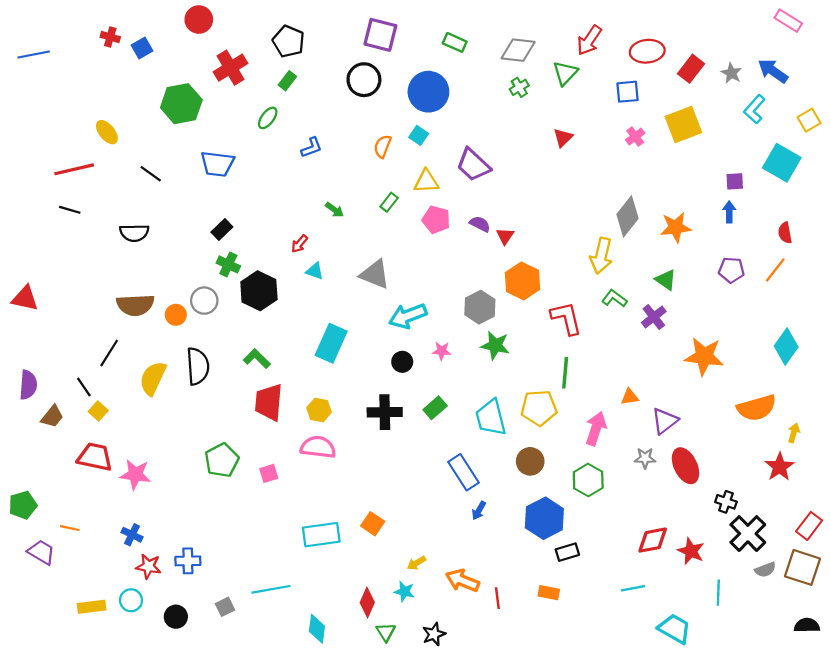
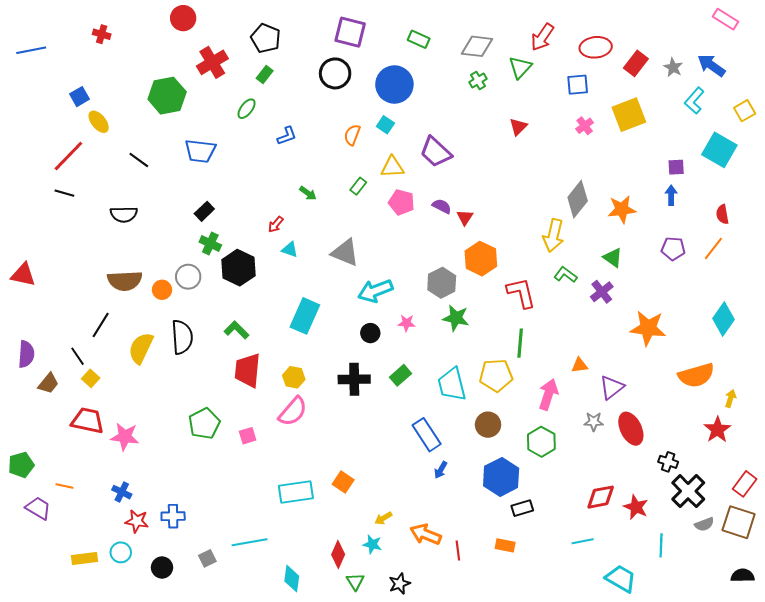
blue square: (142, 48) -> (79, 97), moved
red line: (74, 169) -> (68, 156), turned -33
pink semicircle: (318, 447) -> (293, 412), turned 124

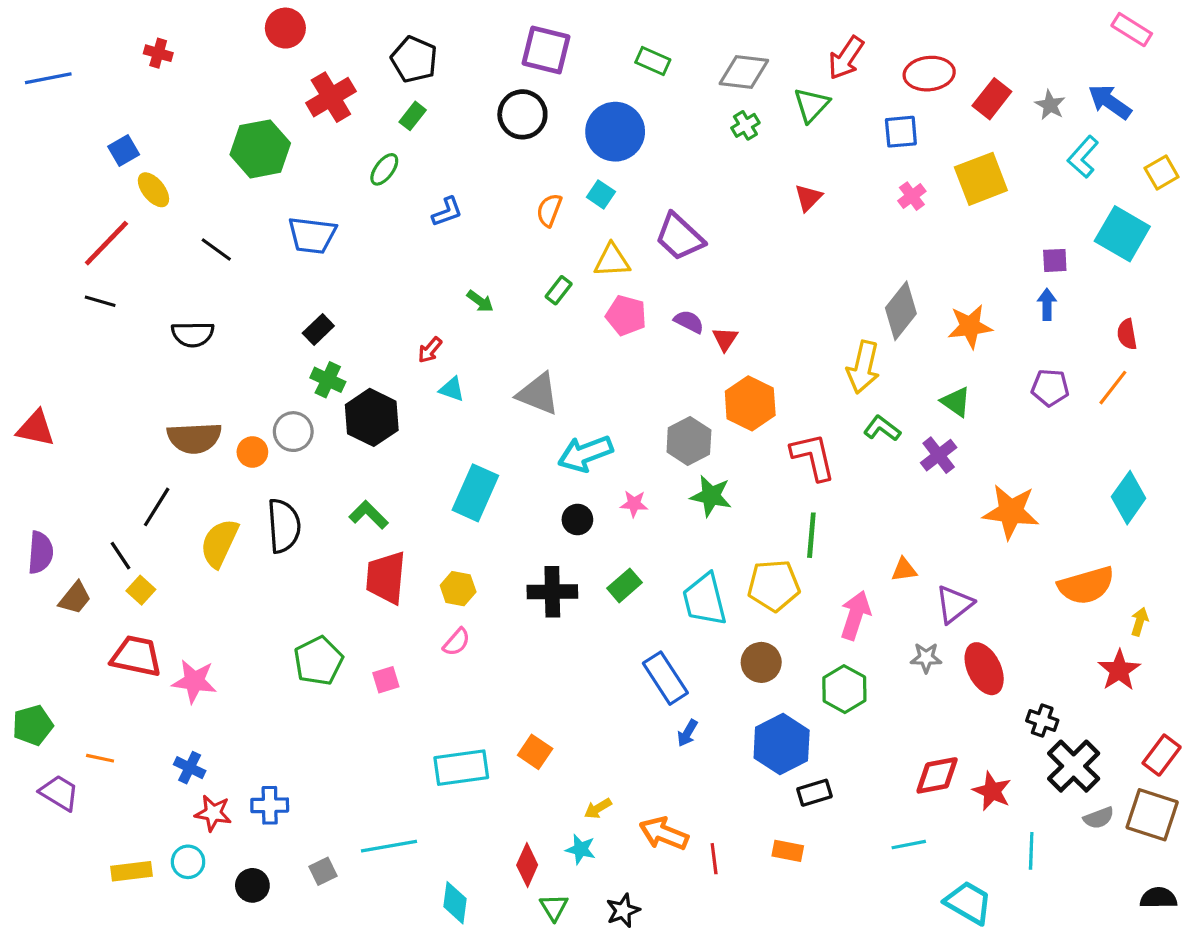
pink semicircle: (293, 412) -> (457, 642), size x0.6

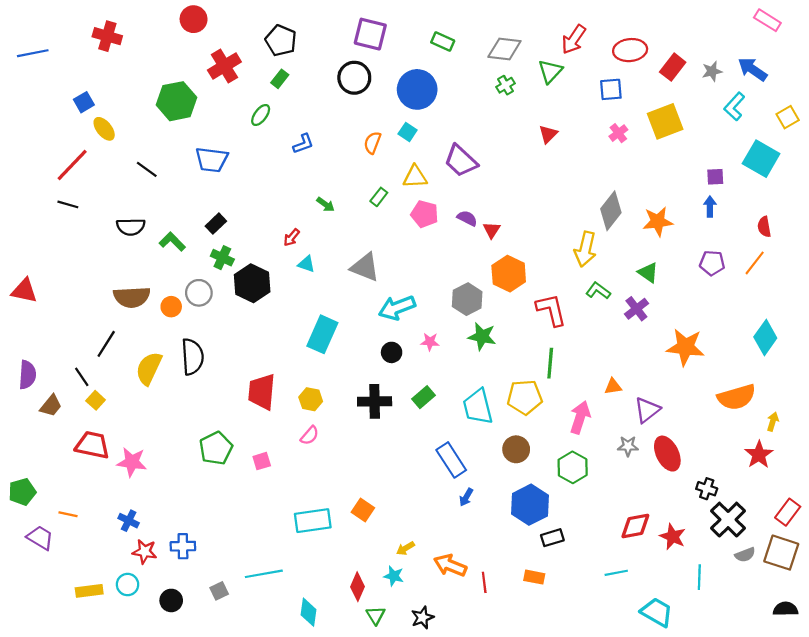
red cross: (158, 53) -> (107, 36), size x1.5
gray star: (1050, 105) -> (712, 71), turned 30
green L-shape: (369, 515) -> (172, 242), moved

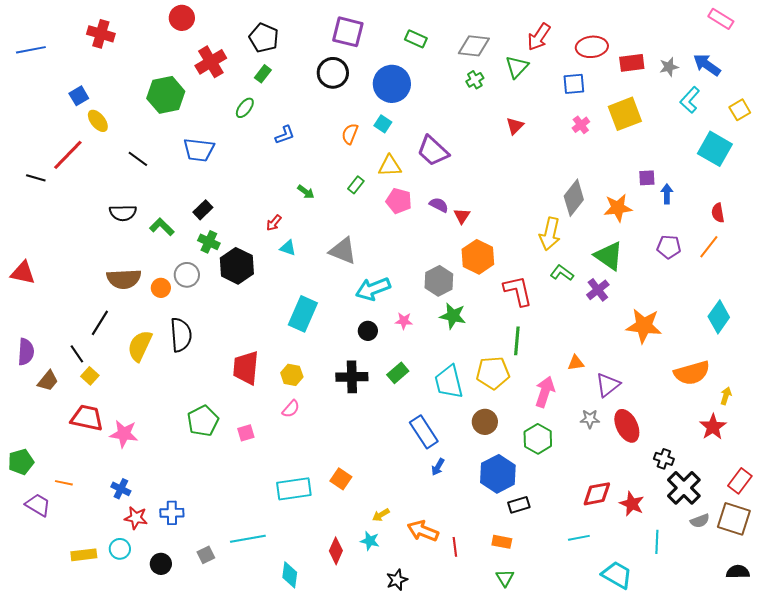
red rectangle: (673, 67) -> (632, 63), turned 45
purple square: (715, 177) -> (647, 178), moved
black line: (68, 204) -> (36, 178), moved
green triangle: (648, 273) -> (609, 256), size x1.5
green triangle: (376, 615) -> (505, 578), moved

